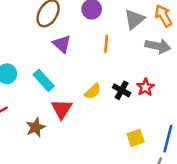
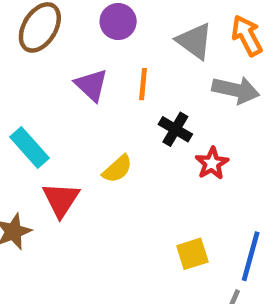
gray triangle: (134, 19) -> (195, 41), turned -45
purple triangle: (62, 44) -> (91, 85), moved
black cross: (122, 90) -> (175, 129), moved

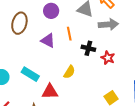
red triangle: (61, 199) -> (50, 92), turned -48

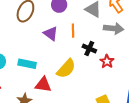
yellow semicircle: (69, 72) -> (66, 69), size x1.5
cyan rectangle: (30, 74) -> (27, 64), turned -30

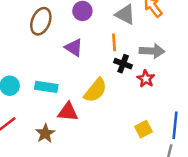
gray arrow: (114, 28) -> (152, 51), moved
orange line: (73, 31) -> (114, 42), moved

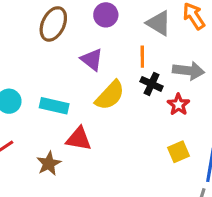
yellow semicircle: (95, 90) -> (110, 95), moved
yellow square: (144, 129) -> (178, 152), moved

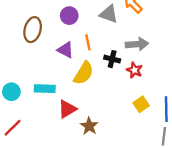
orange line: (142, 57) -> (88, 42), moved
red triangle: (79, 139) -> (67, 109), turned -30
brown star: (49, 164) -> (89, 126), moved

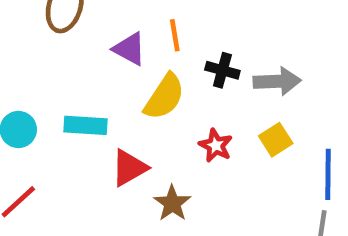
gray arrow: (137, 44) -> (277, 81), moved
red star: (134, 70) -> (216, 145), moved
yellow square: (141, 104) -> (276, 140), moved

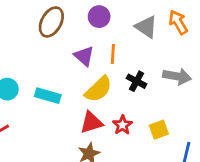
gray arrow: (277, 81) -> (177, 76), moved
red triangle: (129, 168) -> (91, 123), moved

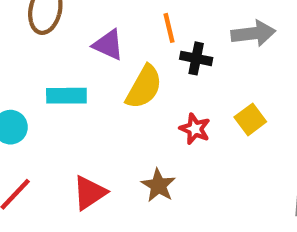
orange line: (113, 54) -> (169, 28), moved
cyan rectangle: (48, 96) -> (66, 96), moved
red triangle: (91, 123) -> (89, 193), moved

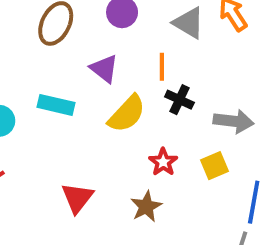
gray arrow: (253, 33) -> (234, 121), moved
brown star: (158, 185) -> (146, 207), moved
red triangle: (89, 193) -> (77, 198), moved, turned -32

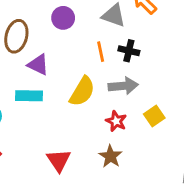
purple triangle: (104, 69) -> (38, 65), moved
black cross: (179, 100) -> (129, 51), moved
gray arrow: (234, 121) -> (123, 86), moved

